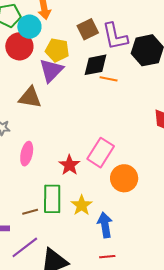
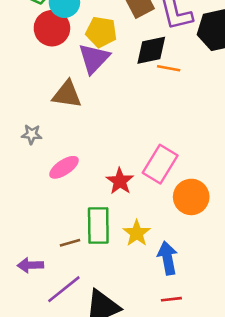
pink ellipse: (27, 154) -> (64, 167), turned 45

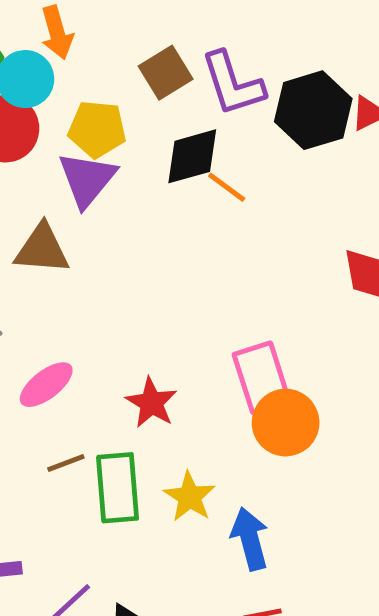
orange line: (169, 68) -> (227, 187), turned 30
pink rectangle: (160, 164) -> (262, 378), moved, turned -45
brown line: (70, 243) -> (66, 463), moved

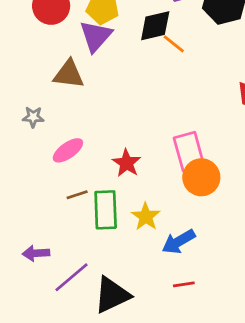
blue arrow: (250, 539) -> (179, 242), turned -108

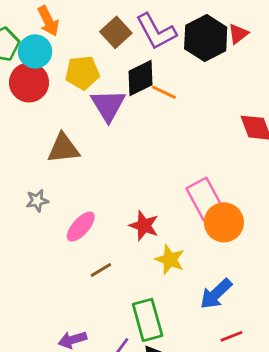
purple triangle: (96, 36) -> (108, 105), moved
green rectangle: (106, 210) -> (148, 320), moved
yellow star: (146, 217) -> (170, 260), moved

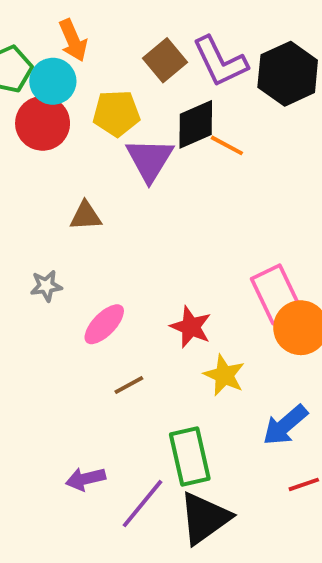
brown triangle: (63, 148) -> (86, 216), size x0.7

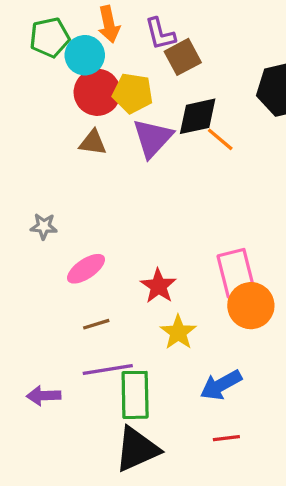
purple L-shape: (220, 62) -> (160, 34), moved, size x0.7
red circle: (43, 123) -> (97, 92), moved
brown triangle: (86, 216) -> (93, 143), moved
purple line: (143, 504) -> (108, 370), moved, turned 30

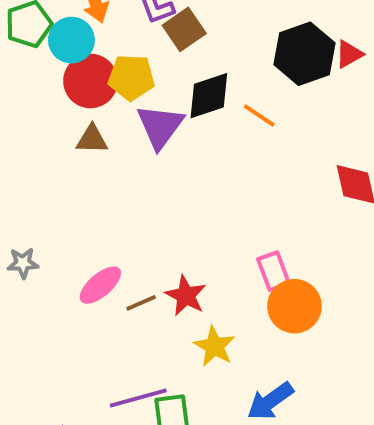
orange line: (220, 139) -> (259, 116), moved
gray star: (44, 226) -> (23, 263), moved
pink rectangle: (236, 273) -> (273, 271), size x0.7
brown line: (96, 324) -> (141, 303), moved

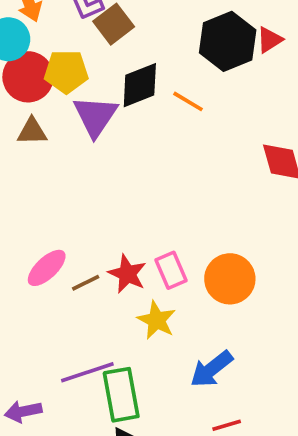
pink rectangle: (273, 271) -> (171, 270), moved

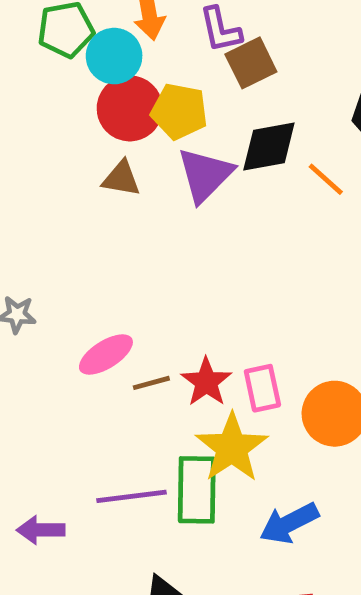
yellow star: (157, 320) -> (232, 448), size x1.4
green rectangle: (121, 395) -> (197, 490), moved

